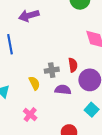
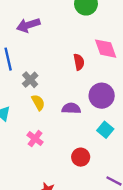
red semicircle: (73, 65) -> (79, 62), moved
gray cross: (52, 70) -> (30, 80), moved, turned -32

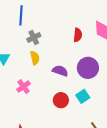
red circle: (81, 157) -> (61, 100), moved

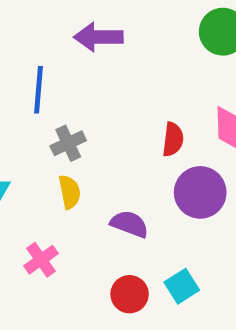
purple circle: (88, 68) -> (200, 192), moved

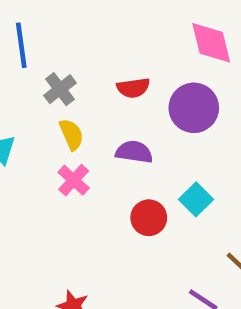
red semicircle: (173, 139) -> (133, 88), moved, turned 88
pink cross: (41, 260) -> (74, 180), moved

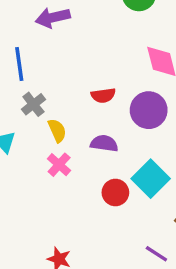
gray cross: (60, 89) -> (33, 104), moved
cyan square: (196, 199) -> (151, 179), size x1.5

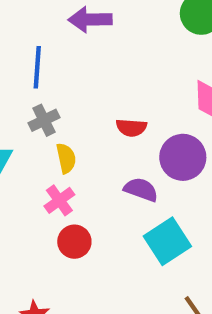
purple semicircle: (104, 143) -> (141, 190), moved
red circle: (115, 192) -> (74, 242), moved

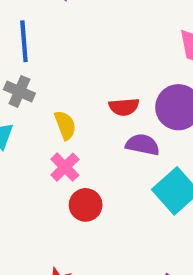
gray cross: (44, 120) -> (19, 91), moved, turned -32
red semicircle: (131, 128) -> (124, 107), moved

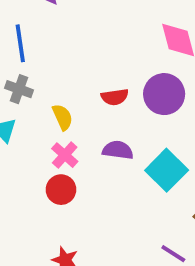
purple semicircle: (143, 145) -> (118, 150), moved
red circle: (86, 205) -> (61, 190), moved

